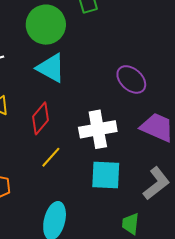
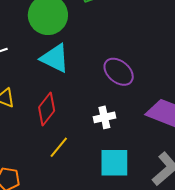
purple ellipse: (131, 79) -> (119, 72), moved
white cross: (98, 129) -> (104, 117), size x0.6

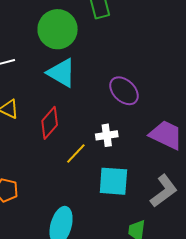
yellow line: (59, 147) -> (76, 154), moved

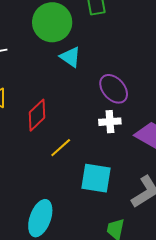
cyan triangle: (61, 73) -> (70, 57), moved, size x0.7
white cross: (107, 135) -> (110, 122), moved

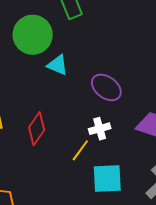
white cross: (110, 122) -> (100, 129), moved
yellow line: (61, 148) -> (80, 150), moved

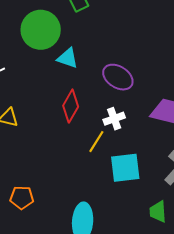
red diamond: (37, 129) -> (71, 106), moved

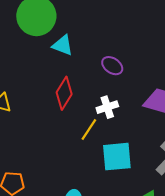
purple ellipse: (118, 77) -> (112, 66), size x0.7

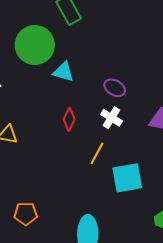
red diamond: (64, 93) -> (69, 119), size x0.7
white cross: (107, 107) -> (111, 118), moved, turned -35

